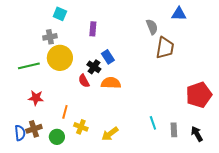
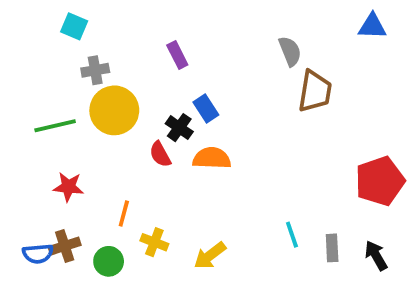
cyan square: (60, 14) -> (74, 26), moved
blue triangle: (179, 14) -> (372, 26), moved
purple rectangle: (93, 29) -> (177, 55), turned -32
blue semicircle: (20, 133) -> (38, 254), turned 91

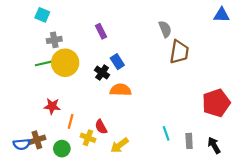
blue triangle: (372, 26) -> (222, 15), moved
green line: (55, 126) -> (47, 63), moved
red semicircle: (160, 154) -> (101, 127), moved
red star: (68, 187) -> (52, 106), moved

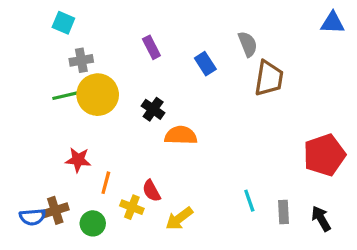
blue rectangle: (117, 62) -> (205, 64), moved

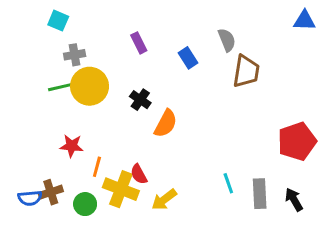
orange semicircle: (181, 135) -> (166, 123), turned 116
yellow cross: (132, 207) -> (121, 189), size x1.6
gray rectangle: (284, 212) -> (260, 194), size x1.4

